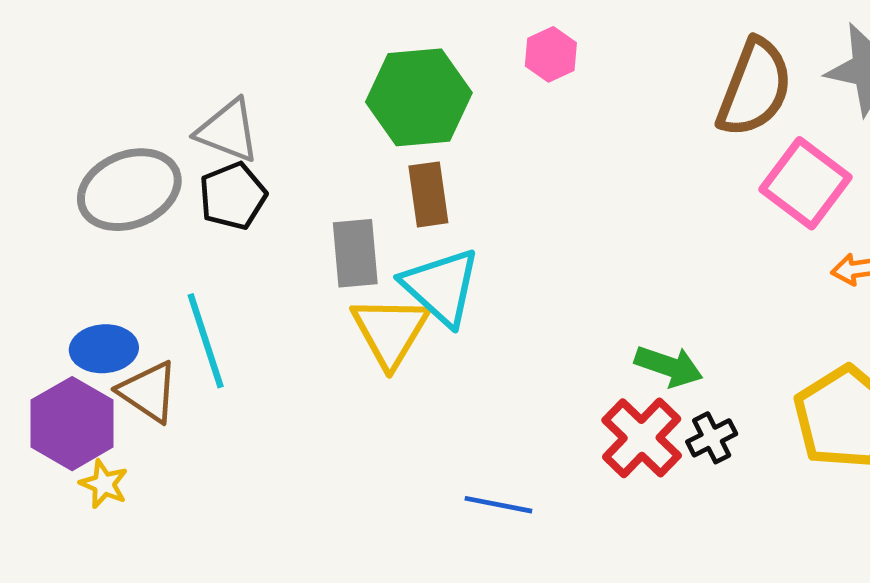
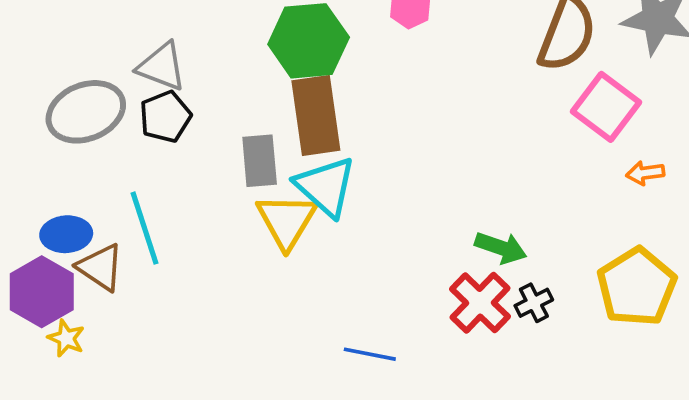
brown rectangle: (428, 194) -> (316, 115), size x1.6

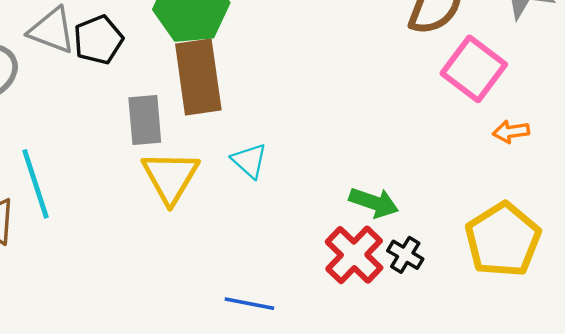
black pentagon: (165, 117) -> (98, 40), moved
cyan triangle: (326, 186) -> (249, 161), moved, size x0.6
black cross: (534, 303) -> (405, 255), turned -32

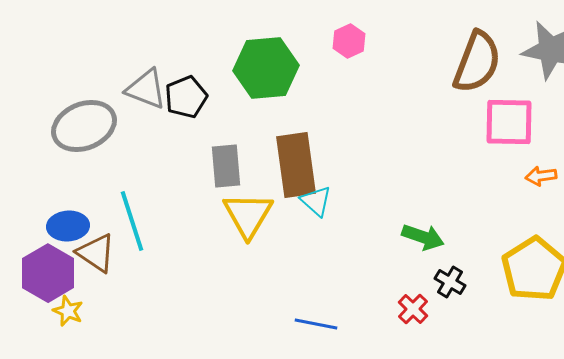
pink square: (474, 69) -> (509, 122), turned -36
brown rectangle: (198, 77) -> (296, 165), moved
red cross: (354, 255) -> (413, 309), moved, size x0.6

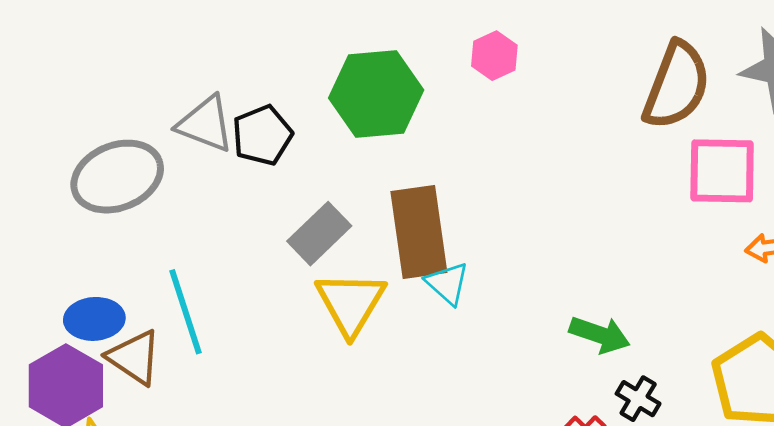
gray rectangle: (226, 166) -> (319, 234), turned 51

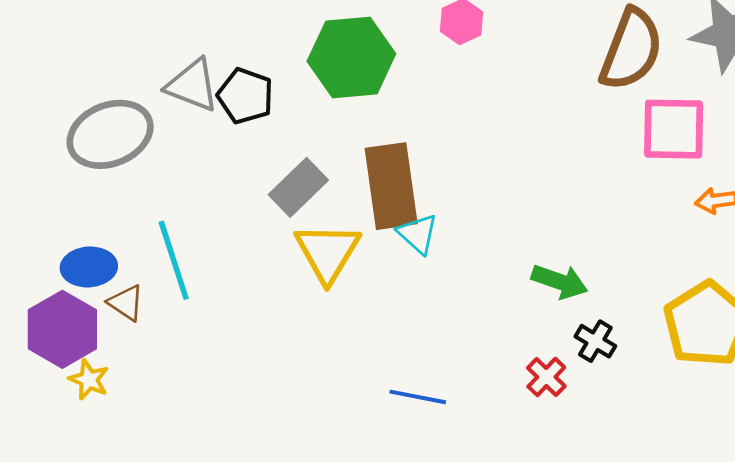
black pentagon: (262, 135) -> (245, 96), turned -30
brown triangle: (134, 357) -> (126, 303), size x0.7

